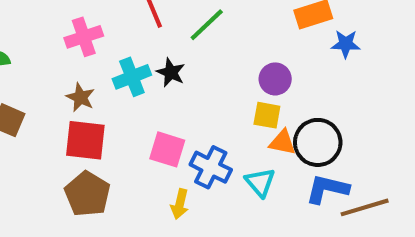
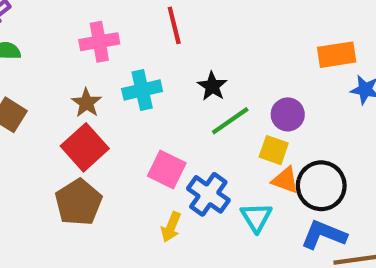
green line: (207, 25) -> (230, 121), moved
black star: (171, 72) -> (212, 86), moved
red square: (85, 140) -> (85, 147), turned 33

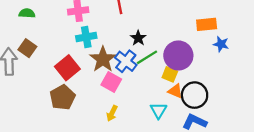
cyan cross: (142, 90) -> (86, 37), moved
brown star: (86, 103) -> (103, 59), moved, size x1.6
purple circle: (288, 114) -> (178, 55), size x1.6
blue cross: (208, 194) -> (126, 61), moved

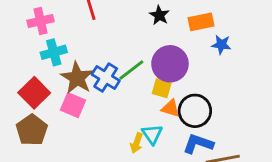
black star: (138, 38) -> (159, 15), moved
pink square: (111, 82) -> (73, 105), moved
yellow arrow: (112, 113) -> (137, 143), moved

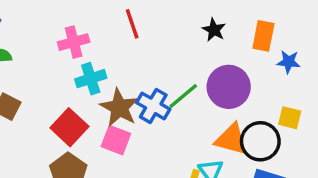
orange rectangle: (201, 22) -> (263, 36), turned -65
yellow square: (162, 88) -> (290, 118), moved
orange triangle: (171, 108) -> (231, 139), size x1.5

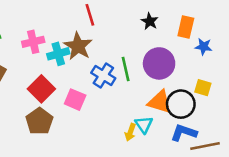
pink cross: (74, 42) -> (33, 42), moved
green line: (183, 96) -> (126, 69), turned -65
brown star: (119, 108) -> (78, 46), moved

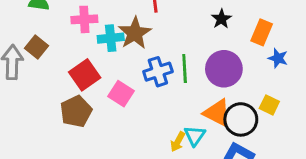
blue cross: (103, 76) -> (158, 72), turned 30

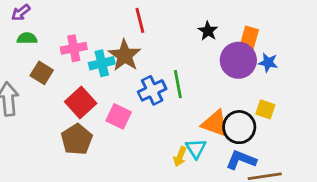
brown square: (36, 47) -> (42, 73), moved
purple circle: (224, 69) -> (238, 60), moved

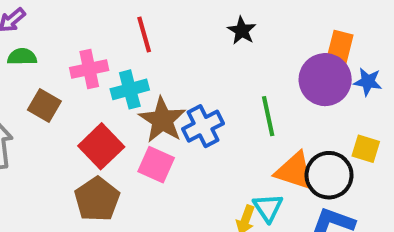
red line: (140, 20) -> (144, 35), moved
black star: (208, 31) -> (242, 31), moved
brown star: (125, 55) -> (162, 120), moved
green line: (178, 84) -> (268, 116), moved

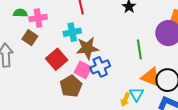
pink cross: (89, 69) -> (38, 18), moved
brown star: (162, 120) -> (87, 48), turned 30
blue cross: (203, 126) -> (100, 67), moved
brown pentagon: (97, 199) -> (71, 86), moved

